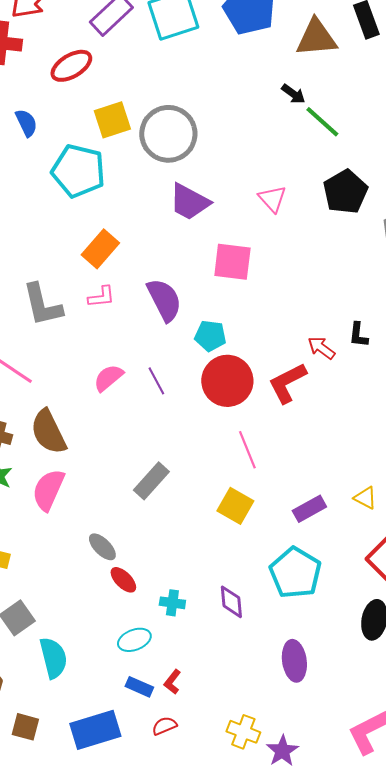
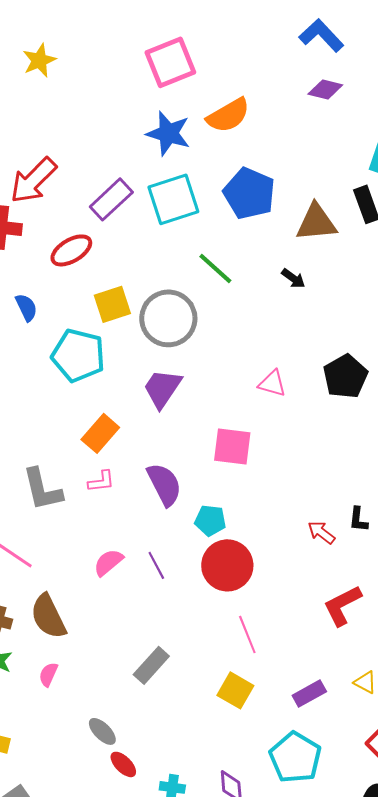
green line: (322, 122) -> (215, 268), moved
pink triangle: (272, 199) -> (272, 383), turned -32
purple trapezoid: (189, 202) -> (162, 388), moved, turned 96
red L-shape: (287, 383) -> (342, 605), moved
pink semicircle: (48, 490) -> (48, 674), size x0.6

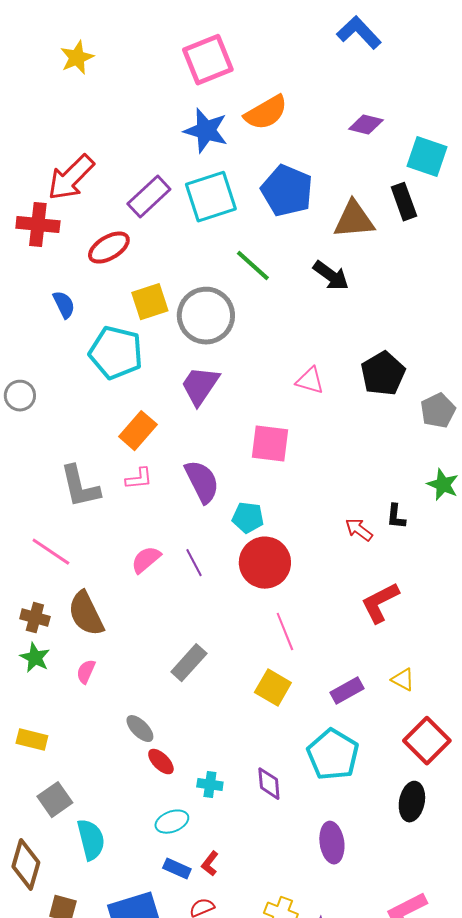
purple diamond: (325, 89) -> (366, 125), moved
black arrow: (293, 278) -> (331, 276), size x1.5

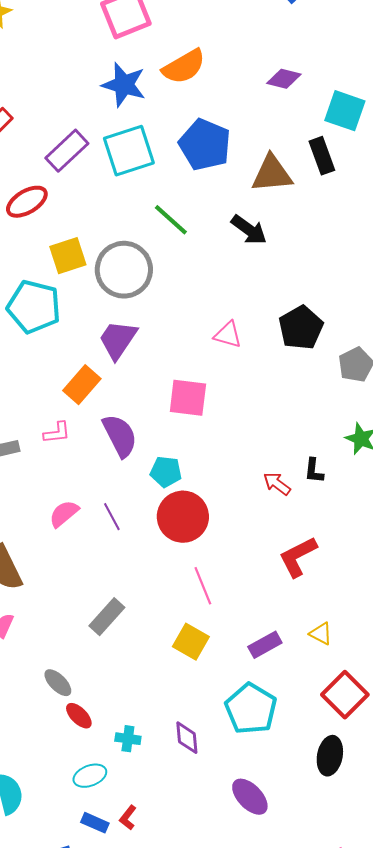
orange rectangle: (138, 431) -> (82, 385), moved
purple ellipse: (332, 843) -> (250, 797), turned -36

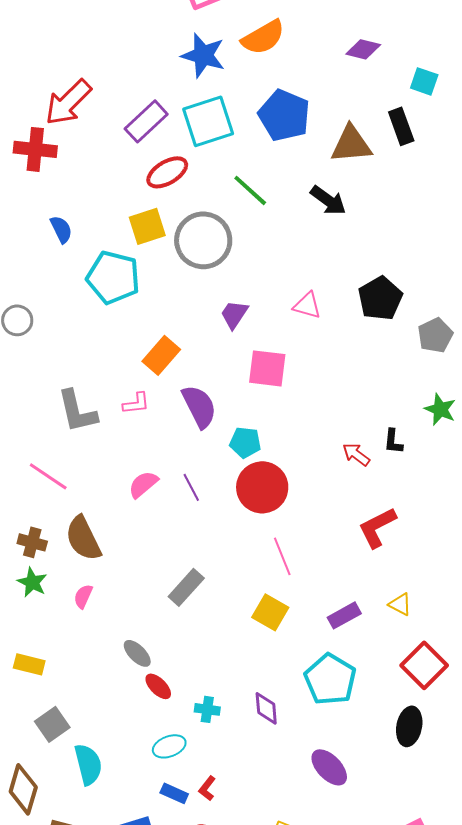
cyan square: (345, 111) -> (424, 81), size x0.7
red ellipse: (27, 202) -> (167, 172), moved
purple trapezoid: (118, 340) -> (234, 314), moved, size x0.7

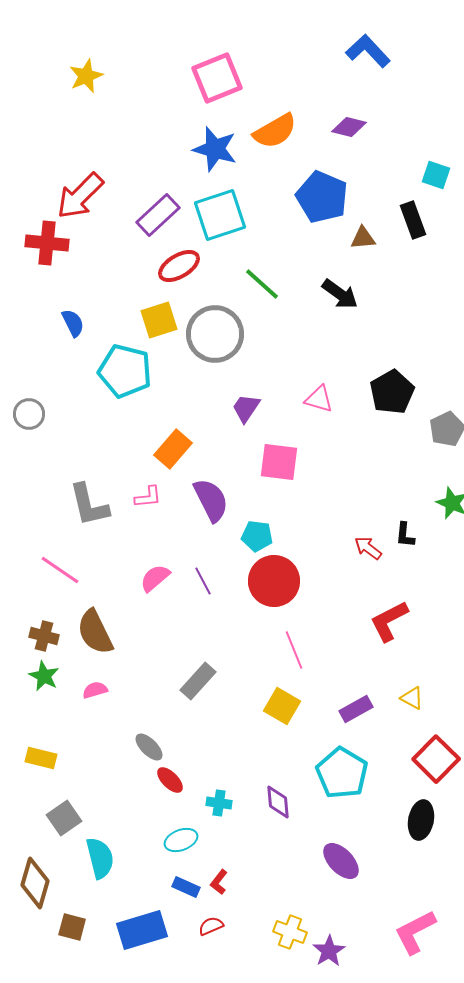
purple diamond: (363, 49) -> (349, 127), moved
blue pentagon: (284, 115) -> (322, 197), moved
brown triangle: (351, 144) -> (363, 238), size x0.6
pink semicircle: (83, 596) -> (95, 690), turned 50

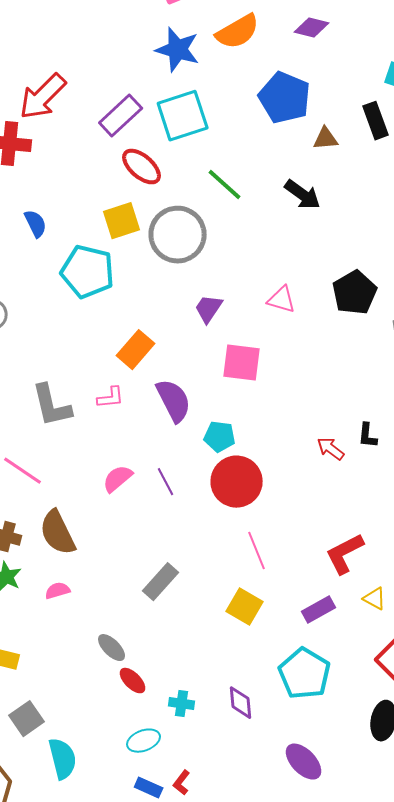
red ellipse: (179, 266) -> (142, 167), turned 72
red L-shape: (389, 621) -> (345, 554), moved

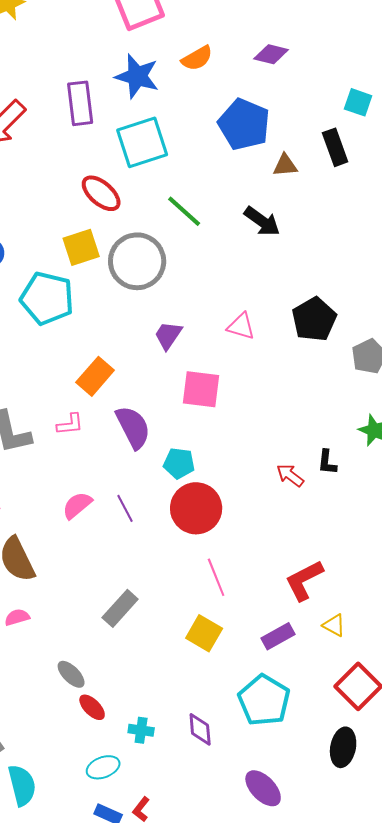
orange semicircle: (238, 32) -> (197, 58), size x0.7
purple rectangle: (121, 116) -> (80, 103), moved, turned -54

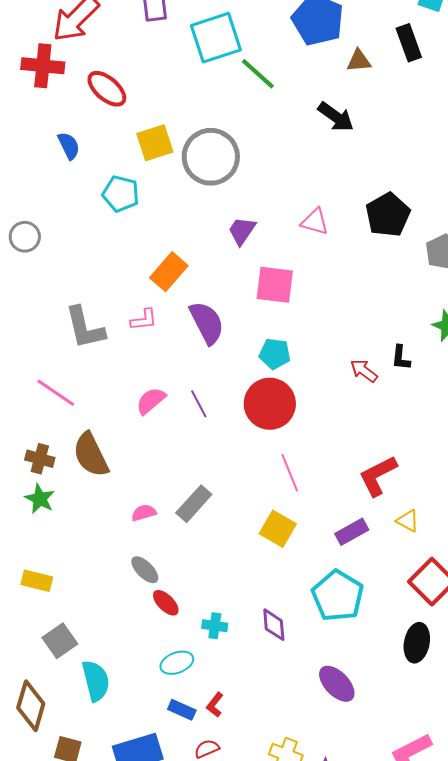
red ellipse: (101, 193) -> (107, 89), moved
green line: (184, 211) -> (258, 74), moved
cyan pentagon: (47, 298) -> (121, 194), size x0.7
cyan pentagon: (179, 463) -> (275, 354), moved
pink semicircle: (17, 617) -> (144, 513), moved

